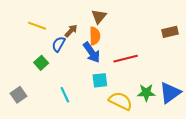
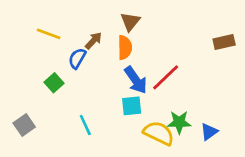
blue arrow: (92, 52) -> (136, 80), moved
red line: (126, 59) -> (166, 77), turned -30
green star: (146, 93) -> (179, 122), moved
blue triangle: (170, 93) -> (209, 132), moved, size x0.6

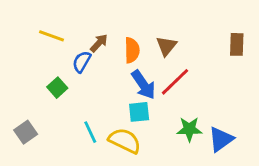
brown triangle: (130, 22) -> (166, 46), moved
brown rectangle: (224, 42) -> (237, 44), turned -75
blue triangle: (209, 132) -> (221, 139), size x1.4
yellow semicircle: (159, 133) -> (125, 141), moved

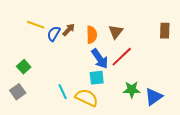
blue semicircle: (82, 62) -> (54, 34), moved
green square: (57, 88) -> (24, 67), moved

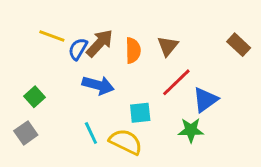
brown arrow: (69, 30) -> (100, 43), size x1.5
brown rectangle: (165, 31) -> (239, 45), turned -49
blue arrow: (100, 59) -> (98, 85), moved, turned -40
blue triangle: (154, 97) -> (205, 100), moved

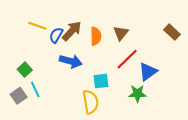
cyan line: (91, 133) -> (35, 89), moved
yellow semicircle: (126, 142) -> (91, 102), turned 55

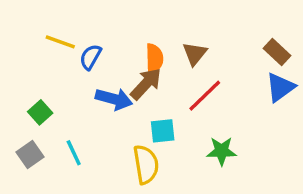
brown arrow: (72, 31) -> (146, 84), moved
blue triangle: (148, 72) -> (280, 87), moved
cyan line: (35, 89) -> (74, 153), moved

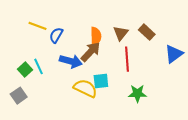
brown rectangle: (277, 52) -> (147, 32), moved
red line: (205, 96) -> (127, 59), turned -50
cyan line: (74, 153) -> (38, 66), moved
yellow semicircle: (146, 164) -> (85, 88), moved, turned -55

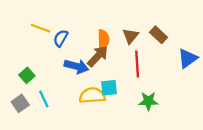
cyan line: (38, 66) -> (44, 99), moved
yellow semicircle: (85, 88) -> (92, 96), turned -30

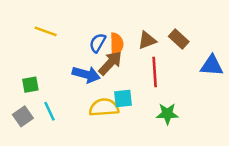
brown triangle: (130, 36) -> (147, 40), turned 30
blue semicircle: (61, 38) -> (98, 43), moved
blue triangle: (188, 58) -> (212, 66), turned 40
green square: (27, 75) -> (30, 85), turned 32

